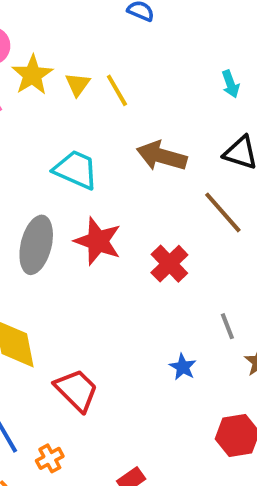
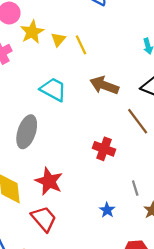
red star: (98, 241) -> (49, 181), moved
red cross: (169, 264) -> (104, 149), turned -30

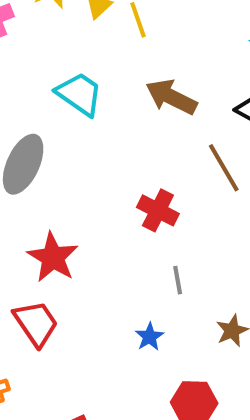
gray line: (135, 188) -> (178, 280), moved
blue star: (107, 210) -> (149, 337), moved

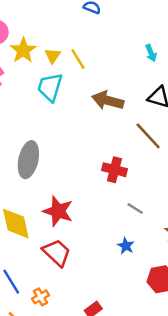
cyan trapezoid: (79, 94) -> (50, 87), moved, turned -96
gray line: (178, 280) -> (135, 209), turned -35

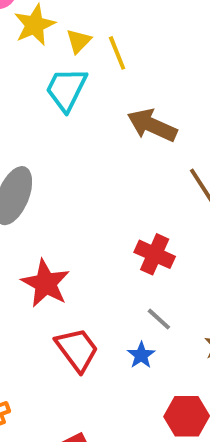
red cross: (115, 170) -> (155, 254), moved
gray line: (135, 209) -> (159, 319), moved
red trapezoid: (57, 253) -> (77, 350), moved

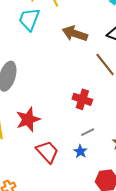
red star: (46, 283) -> (28, 119), turned 30
gray line: (159, 319) -> (88, 132), turned -64

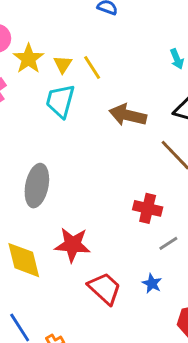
red star: (28, 119) -> (73, 245), turned 30
gray line: (88, 132) -> (168, 243), moved

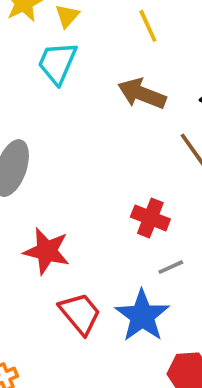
yellow line: (92, 68) -> (148, 26), moved
blue star: (152, 283) -> (142, 316), size x2.0

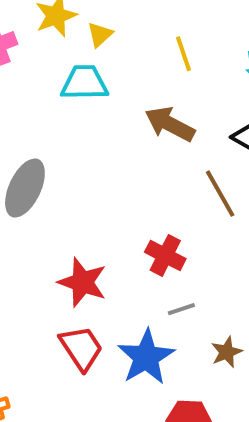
cyan trapezoid: (57, 63) -> (85, 83), turned 60
red star: (47, 251) -> (82, 282), moved

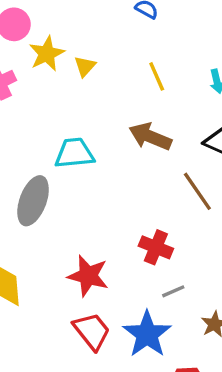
cyan trapezoid: (85, 83) -> (74, 153), moved

